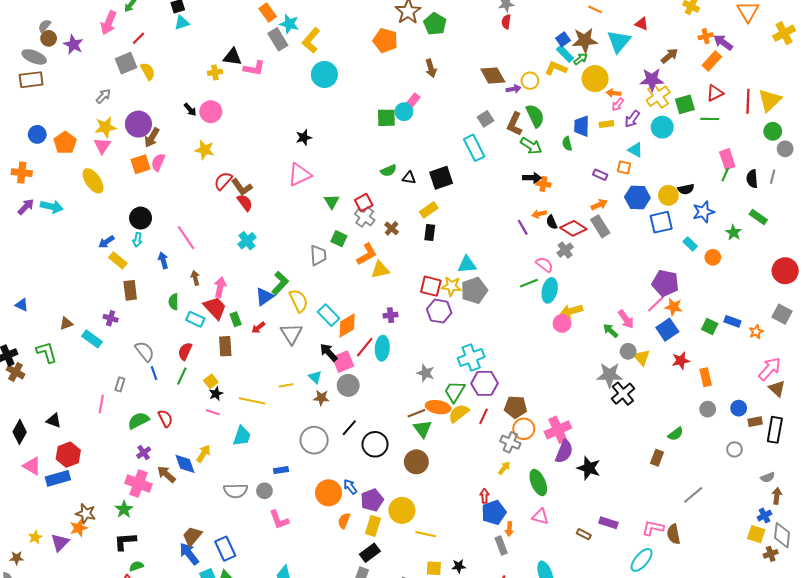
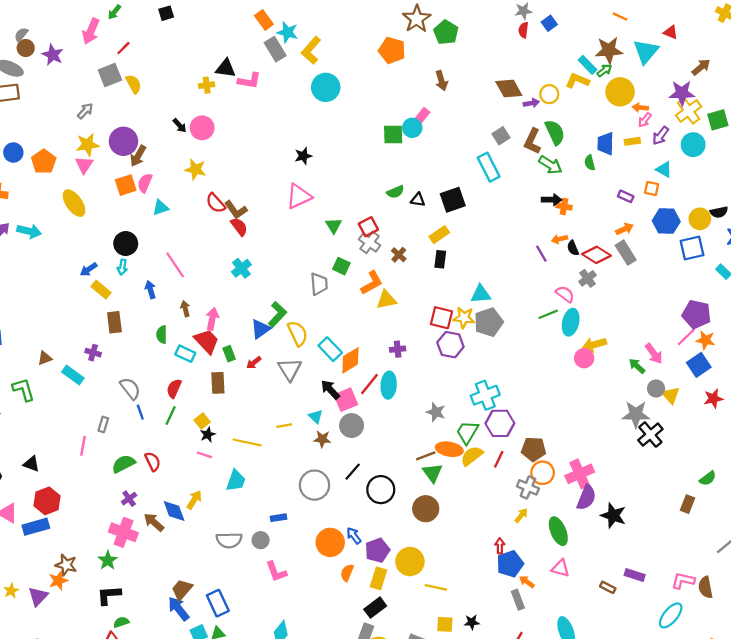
cyan triangle: (182, 23) -> (161, 208), moved
blue square: (563, 39) -> (549, 23), moved
red semicircle: (223, 181) -> (216, 203), turned -84
orange arrow: (509, 529) -> (527, 582), turned 120

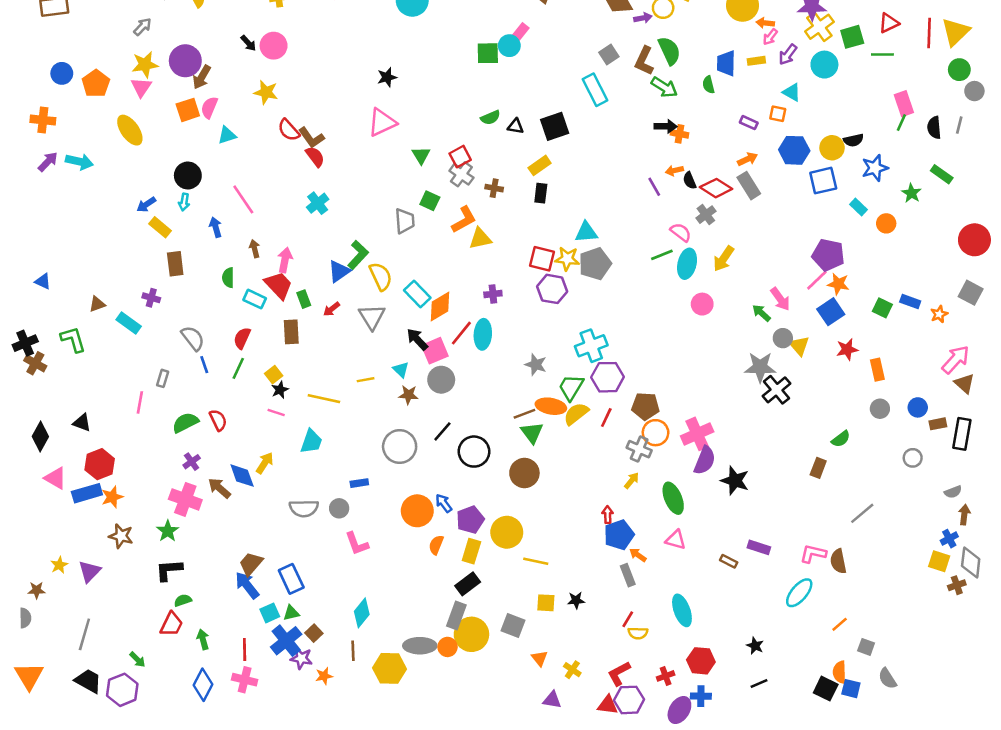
brown cross: (399, 255) -> (494, 188), turned -32
yellow arrow: (594, 345) -> (724, 259), moved, turned -40
orange star: (58, 581) -> (112, 497), moved

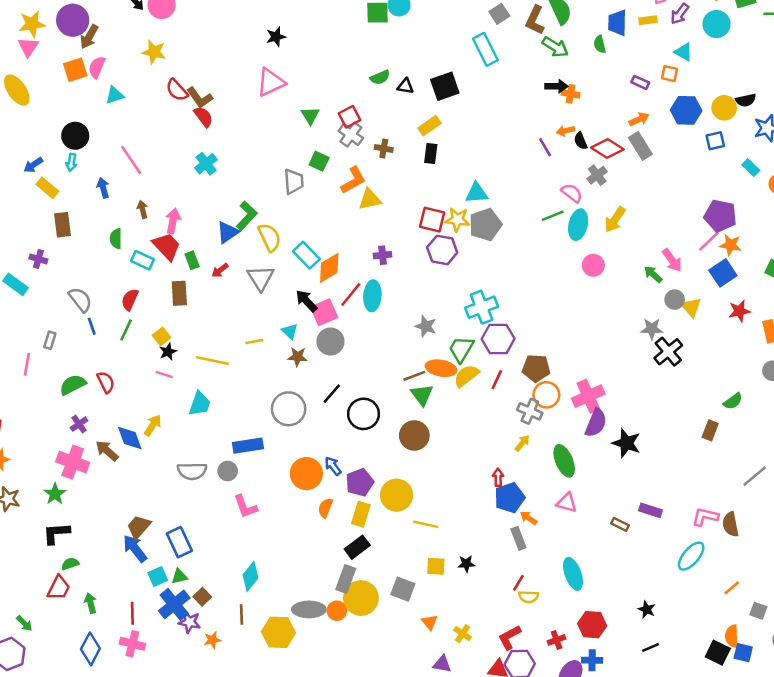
blue square: (823, 181) -> (715, 141), size x0.7
gray star: (760, 367) -> (652, 329), size x0.7
blue rectangle: (359, 483) -> (248, 446), size x1.6

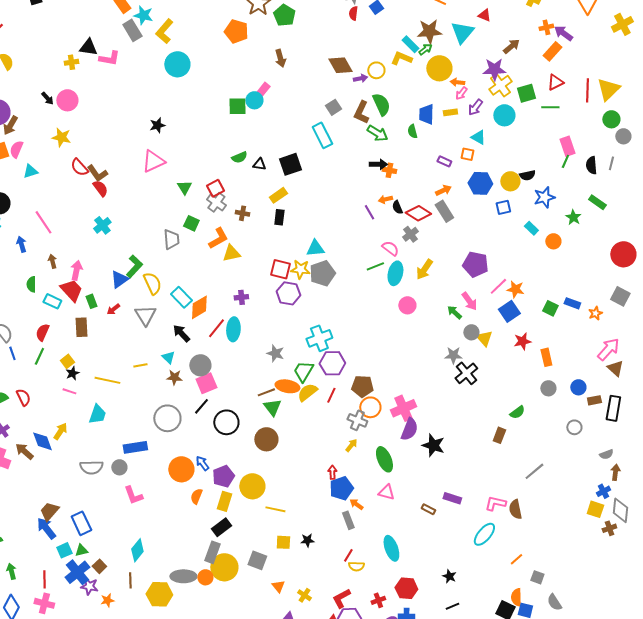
purple pentagon: (720, 216) -> (475, 264), moved
pink square: (324, 312) -> (206, 383), moved

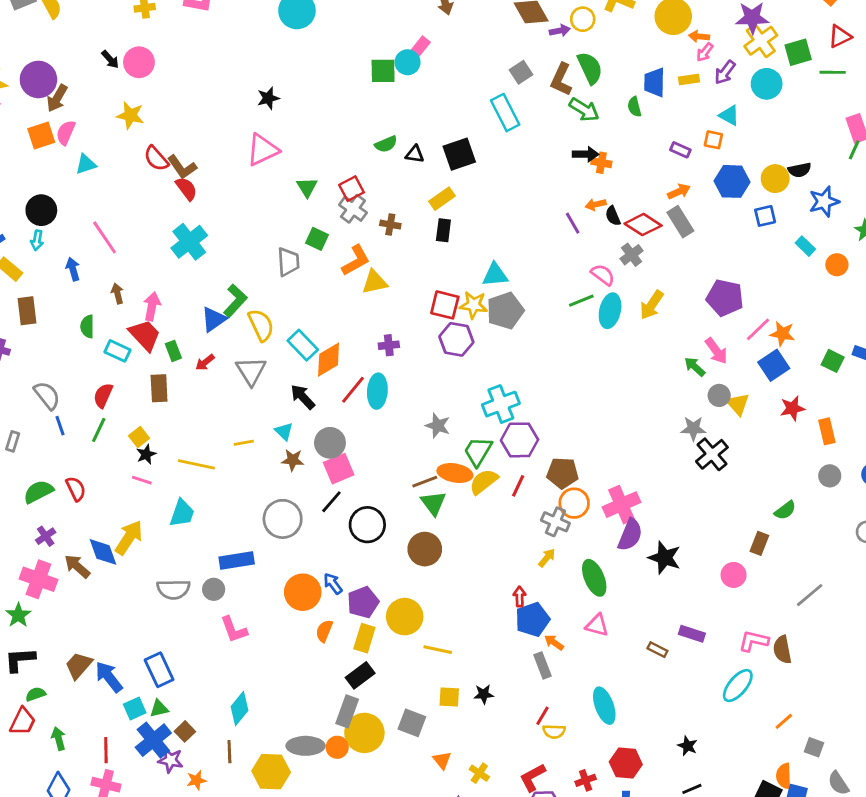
cyan cross: (102, 225) -> (189, 242), size x1.4
pink circle: (407, 305) -> (734, 575), moved
yellow arrow: (60, 431) -> (129, 538), size x1.4
brown trapezoid: (49, 511) -> (79, 665), moved

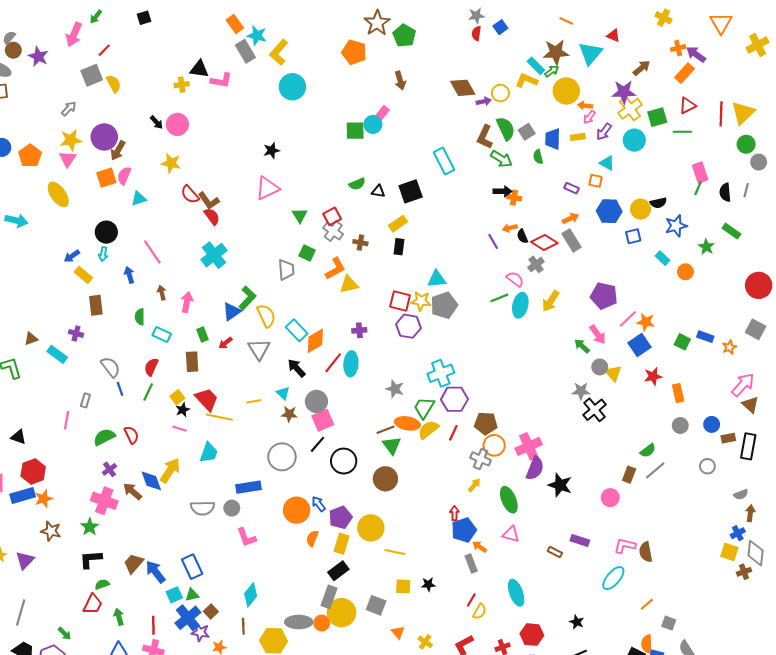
gray square: (521, 72) -> (527, 132), moved
red trapezoid: (145, 335) -> (207, 399), moved
gray line: (810, 595) -> (655, 470), moved
yellow semicircle: (554, 731) -> (480, 612), turned -63

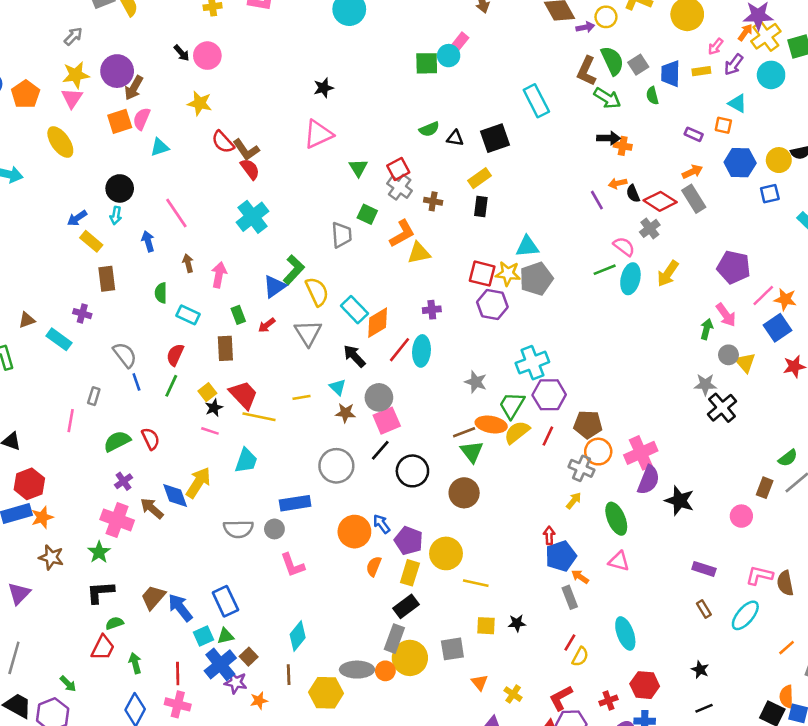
orange arrow: (585, 106) -> (745, 32), moved, turned 120
green arrow: (582, 346) -> (707, 329), turned 63
purple pentagon: (340, 517) -> (409, 541), turned -30
brown rectangle: (555, 552) -> (704, 609), moved, turned 32
gray square: (376, 605) -> (452, 649), turned -30

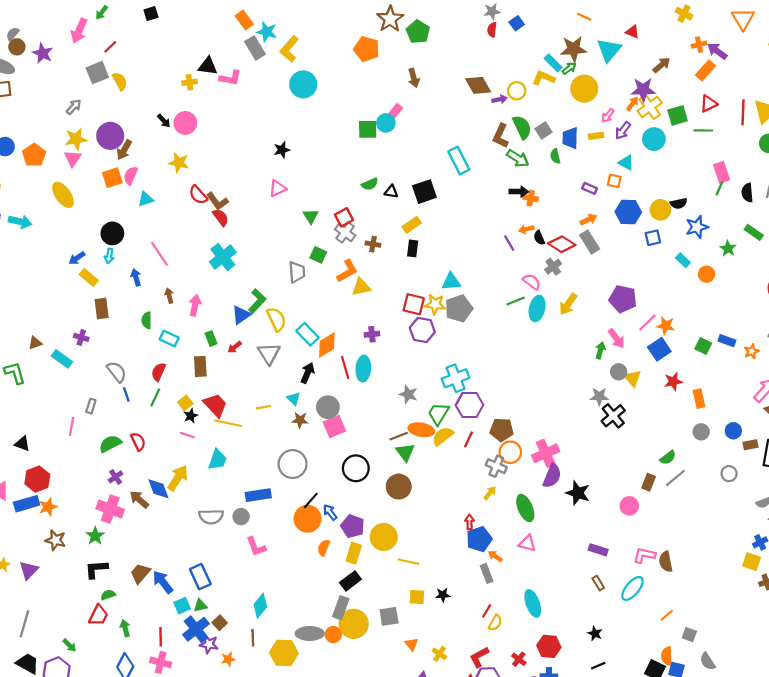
pink triangle: (318, 134) -> (278, 188), size x0.7
red line: (400, 350) -> (345, 368), turned -55
black arrow: (354, 356) -> (308, 373), turned 66
black line: (380, 450) -> (311, 500), moved
red cross: (609, 701) -> (519, 659), turned -32

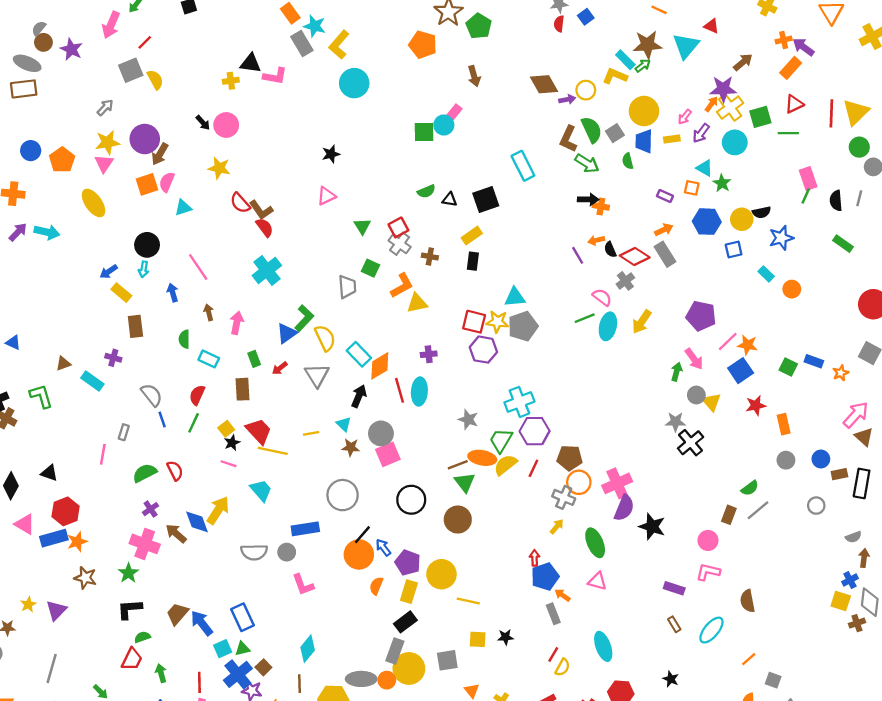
yellow circle: (584, 89) -> (644, 111), moved
green star: (728, 248) -> (722, 183), moved
cyan trapezoid: (217, 460) -> (261, 490), turned -60
pink L-shape: (644, 555) -> (708, 572), moved

